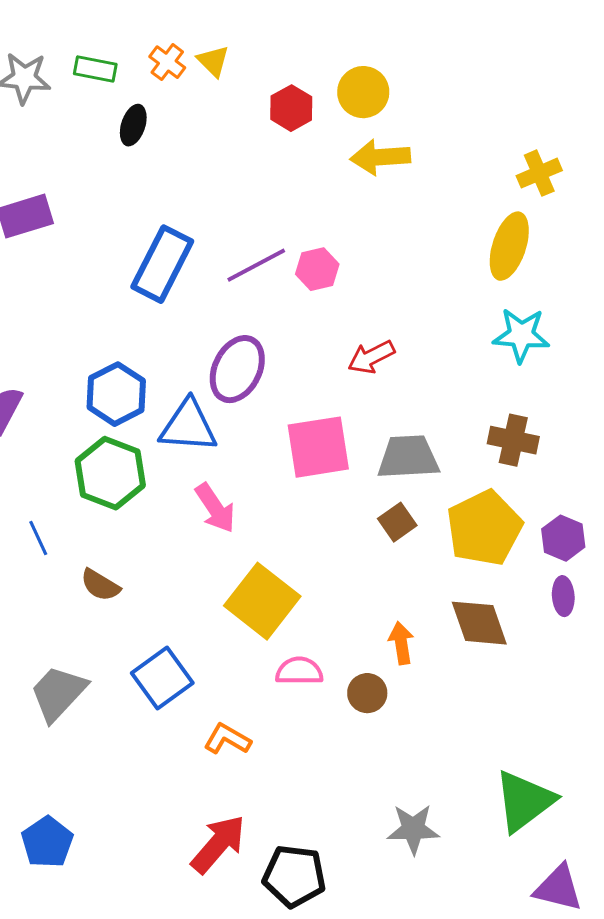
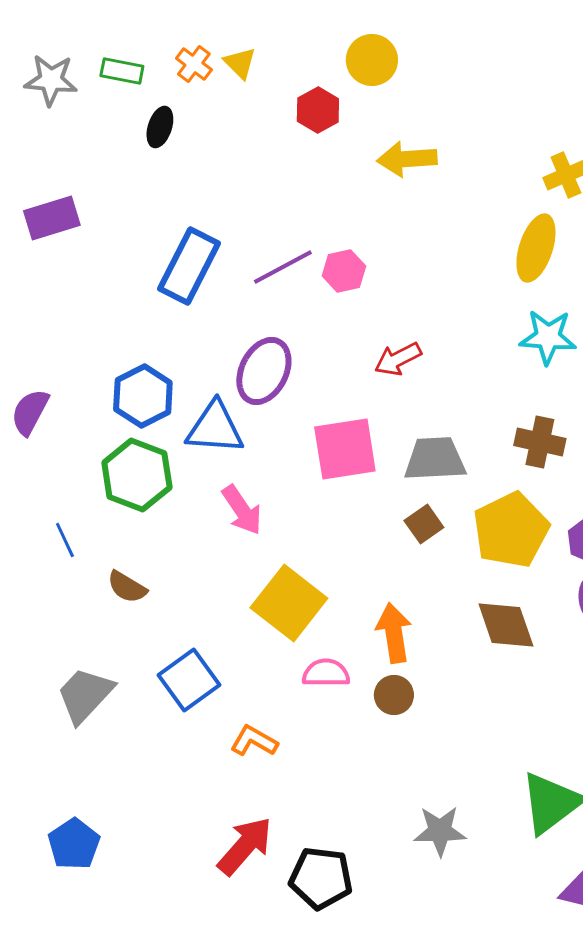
yellow circle: (363, 92) -> (372, 60), moved
orange arrow: (401, 643) -> (394, 633), moved, size x1.4

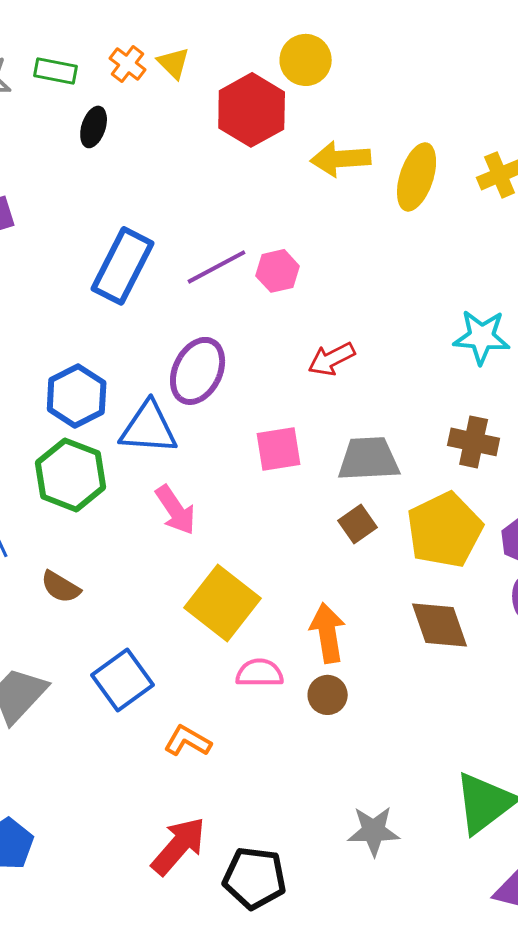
red hexagon: (318, 110) -> (252, 110), size x1.6
yellow ellipse: (536, 248) -> (417, 177), moved
pink square: (345, 449) -> (279, 449), size x0.7

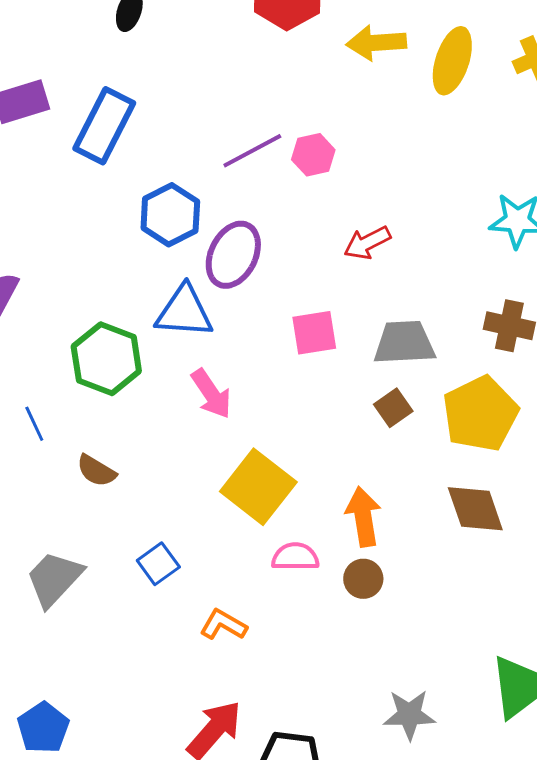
blue rectangle: (123, 266) -> (104, 126), moved
blue hexagon: (77, 396) -> (170, 215), moved
blue square: (123, 680) -> (158, 564), size x0.7

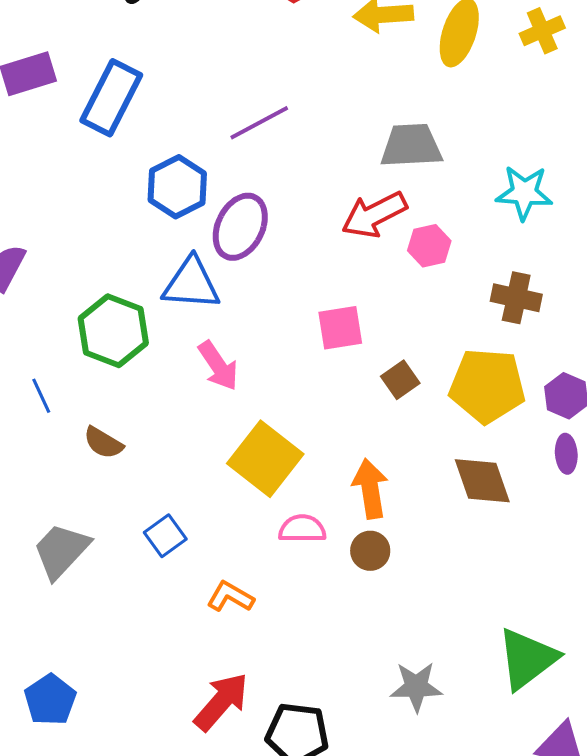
pink hexagon: (313, 155) -> (429, 246), moved
red arrow: (367, 243) -> (374, 215), size x1.4
pink square: (314, 333) -> (340, 328), moved
gray trapezoid: (404, 343) -> (411, 146), moved
yellow pentagon: (480, 414) -> (487, 386), turned 30

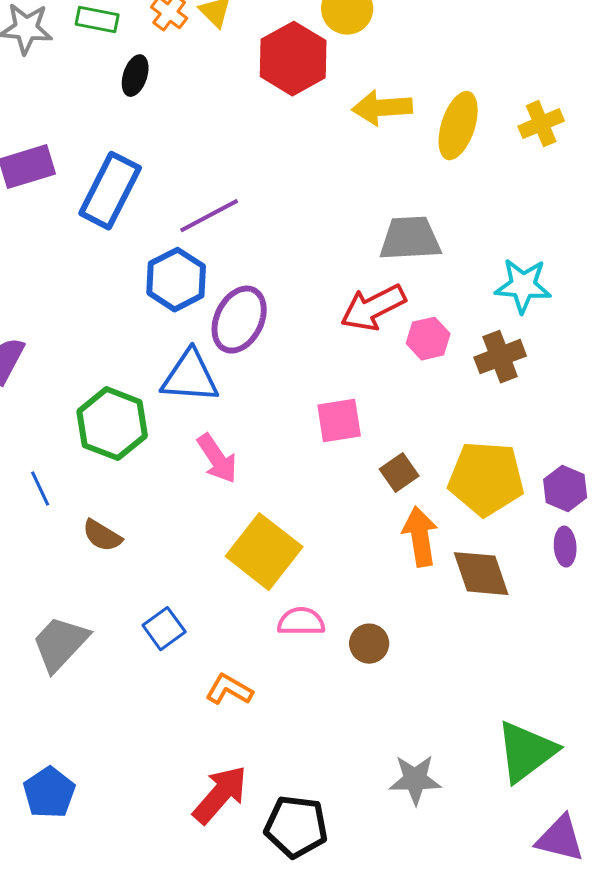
purple line: (259, 123) -> (209, 216), moved
brown cross: (516, 298) -> (500, 357), moved, turned -33
orange arrow: (370, 489) -> (420, 537), moved

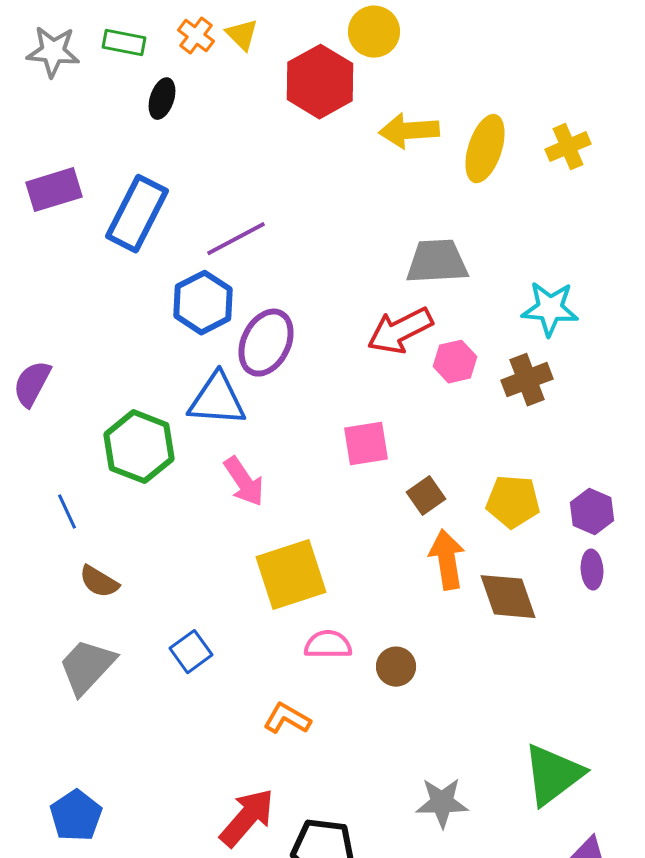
yellow pentagon: (486, 479) -> (513, 502), size x0.7
brown semicircle: (102, 536) -> (99, 582), moved
yellow square: (264, 552) -> (291, 575), turned 34
orange L-shape: (229, 690) -> (287, 719), moved

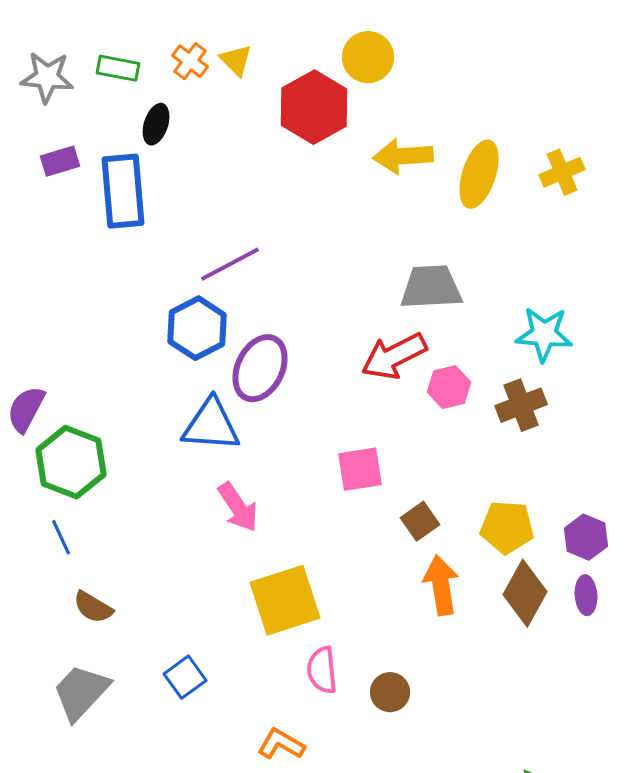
purple rectangle: (54, 190) -> (60, 161), moved, size x0.7
blue rectangle: (137, 214) -> (123, 191), moved, turned -32
green hexagon: (139, 447) -> (71, 462), moved
brown diamond: (508, 597) -> (525, 593), moved, turned 48
pink semicircle: (328, 645) -> (322, 670), turned -96

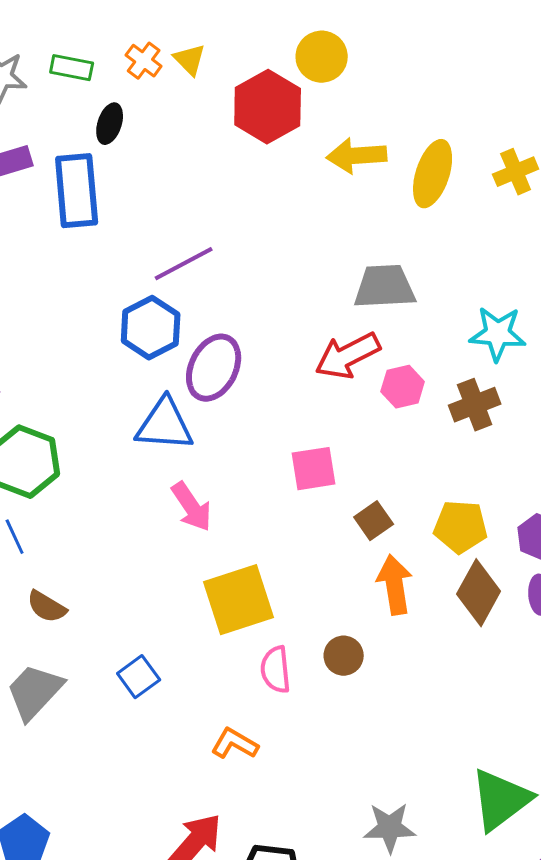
brown circle: (390, 692) -> (344, 656), moved

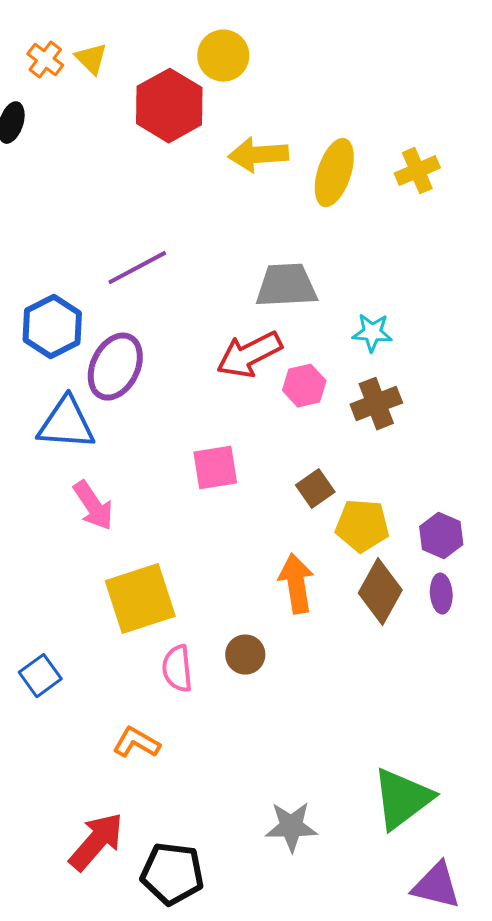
purple line: (184, 264) -> (137, 268), moved
cyan star: (498, 334) -> (372, 333), moved, size x0.7
brown square: (374, 521) -> (315, 489), moved

